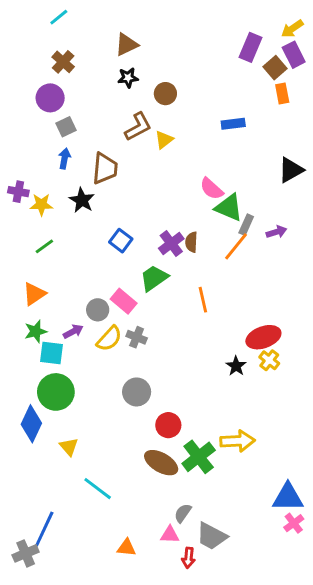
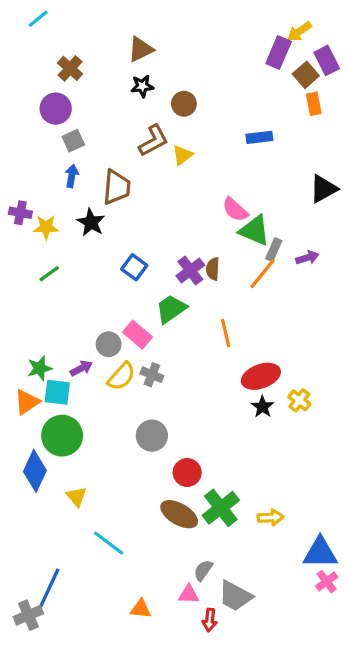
cyan line: (59, 17) -> (38, 19), moved
yellow arrow: (292, 29) -> (299, 32), moved
orange triangle: (34, 294) -> (27, 402), moved
red ellipse: (263, 337) -> (261, 376), moved
yellow arrow: (238, 441) -> (271, 517), moved, size x0.7

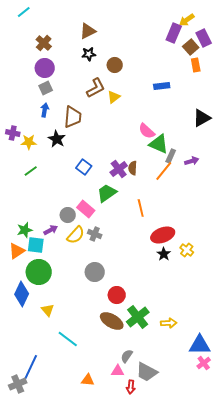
purple circle: (56, 109) -> (45, 68), moved

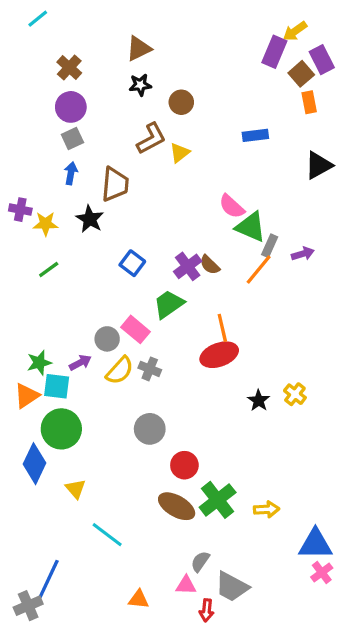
black triangle: (202, 118) -> (319, 165), moved
brown semicircle: (133, 168) -> (210, 265), turned -48
red ellipse: (163, 235) -> (219, 355), moved

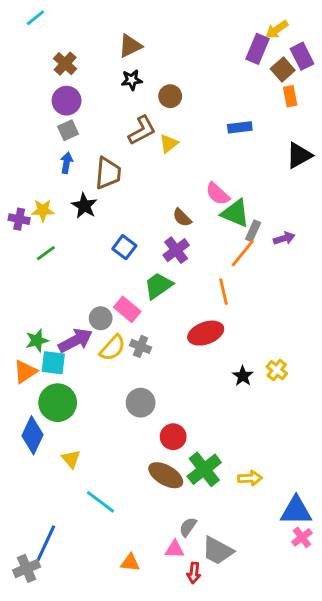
purple cross: (20, 210) -> (19, 219), moved
brown semicircle: (210, 265) -> (182, 218), moved
orange line: (222, 328) -> (223, 292), moved
purple arrow: (80, 363) -> (75, 340), size x1.6

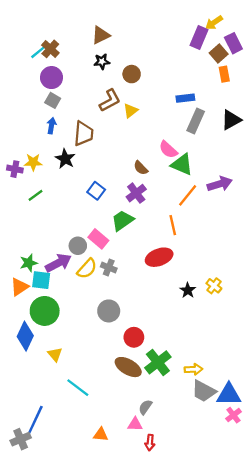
cyan line: (35, 18) -> (38, 52), moved
gray square: (68, 130) -> (53, 100), turned -35
gray rectangle: (253, 231) -> (196, 121), moved, size x1.5
purple arrow: (284, 238) -> (220, 184), size x1.5
gray trapezoid: (218, 551) -> (204, 391), moved

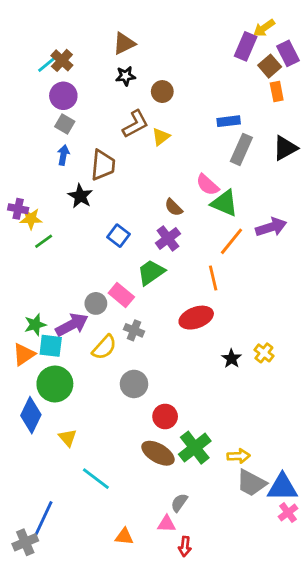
yellow star: (33, 162) -> (31, 219), moved
yellow semicircle: (87, 269) -> (104, 347), moved

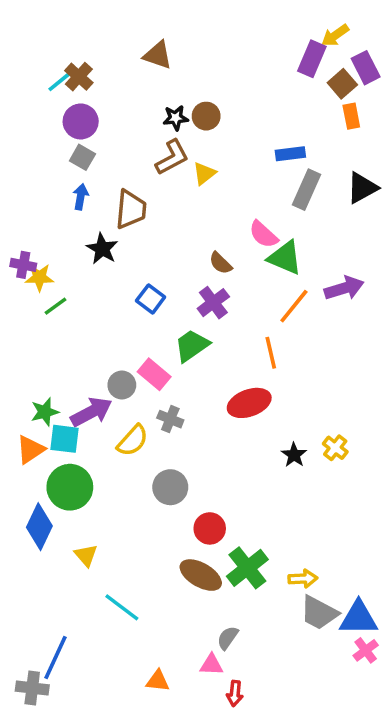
brown triangle: (124, 43) -> (158, 55), turned 45
black star: (126, 76) -> (176, 118), moved
gray cross: (25, 542) -> (32, 688), turned 30

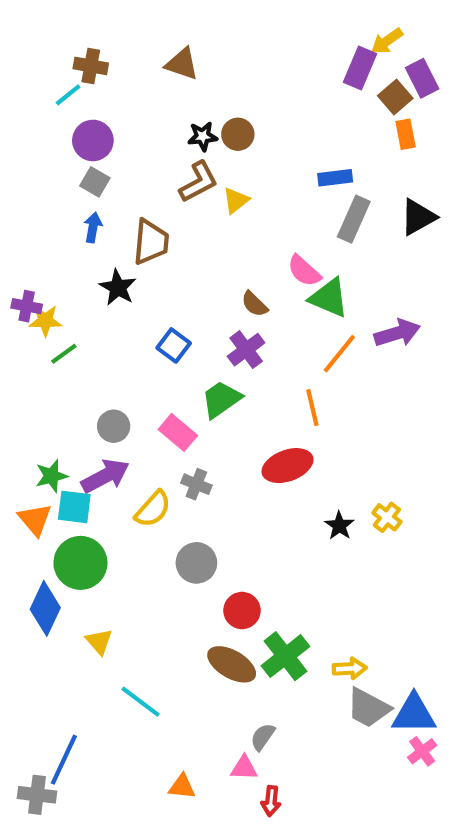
brown cross: (79, 77) -> (91, 66), moved, turned -32
gray circle: (122, 385) -> (114, 426), moved
orange triangle: (30, 450) -> (35, 519), turned -36

